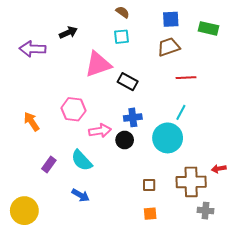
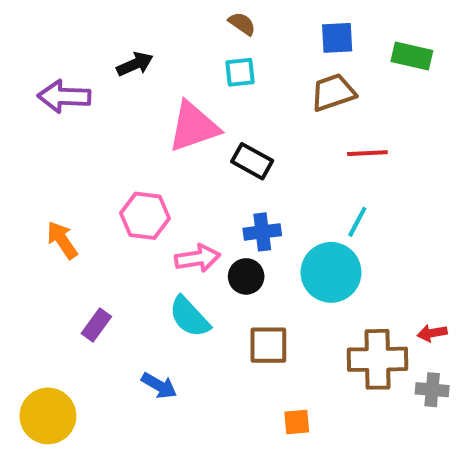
cyan semicircle: (82, 160) -> (189, 317), moved
brown square: (149, 185) -> (268, 345), moved, size x1.5
gray cross: (205, 211) -> (432, 390), moved

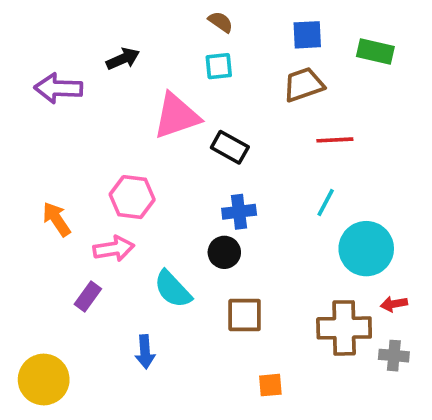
pink arrow: (198, 258) -> (114, 249), moved
cyan circle: (331, 272) -> (366, 249), moved
blue arrow: (159, 386) -> (145, 352), turned 56

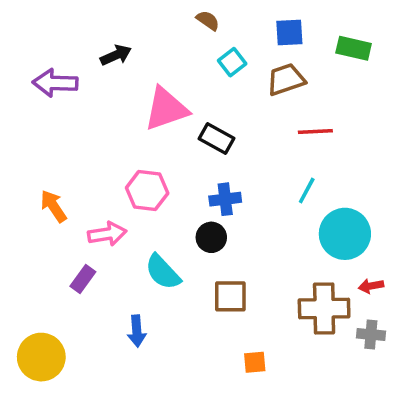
cyan square: (219, 66) -> (232, 62), moved, turned -32
pink hexagon: (132, 197) -> (147, 190), moved

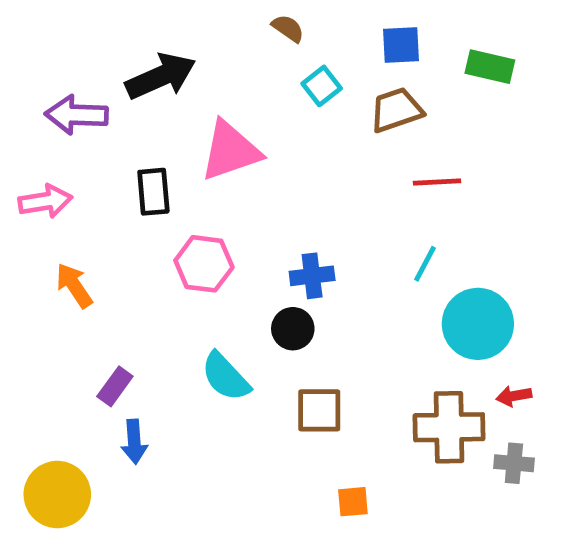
black arrow: (116, 55) -> (161, 76), size x1.6
black rectangle: (217, 138) -> (153, 192), moved, turned 56
pink arrow: (107, 234) -> (45, 201), moved
blue arrow: (137, 331) -> (134, 442), moved

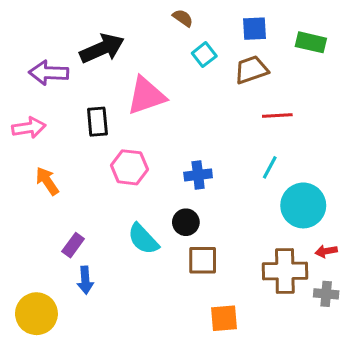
black circle: (293, 329) -> (186, 222), moved
orange square: (353, 502) -> (224, 318), size x1.4

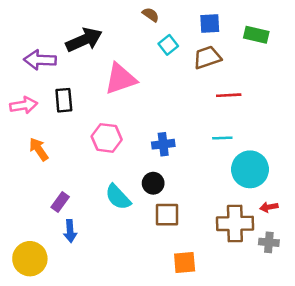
black rectangle: (97, 122) -> (64, 100), moved
cyan line: (270, 167) -> (222, 138), turned 60

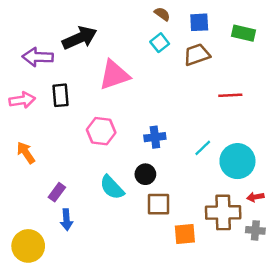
brown semicircle: (151, 15) -> (162, 14), moved
red line: (229, 95) -> (230, 95), moved
cyan line: (222, 138) -> (203, 148), moved, turned -42
orange arrow: (39, 149) -> (26, 153), moved
orange square: (185, 262) -> (185, 234), moved

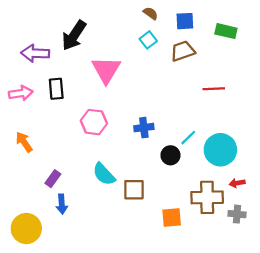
black arrow: (80, 38) -> (74, 35), turned 148
pink triangle: (114, 75) -> (106, 70), turned -40
black circle: (145, 174) -> (170, 155), moved
brown square: (159, 204) -> (134, 190), moved

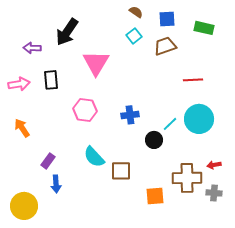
purple arrow: (35, 53) -> (32, 48), size x0.7
cyan circle: (220, 150) -> (199, 119), moved

